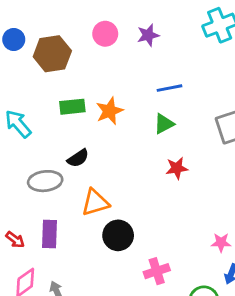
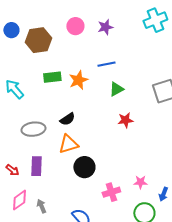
blue line: (170, 88) -> (106, 64), moved
black semicircle: (78, 158) -> (67, 119), moved
pink star: (221, 243) -> (140, 182), moved

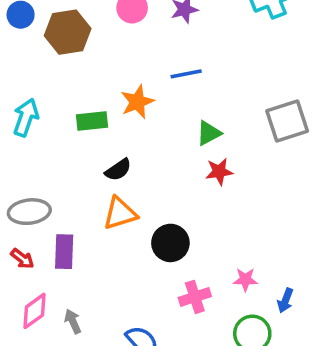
green rectangle: (52, 77) -> (92, 121), moved
cyan arrow: (14, 89) -> (26, 118), turned 60
green triangle: (116, 89) -> (209, 133), moved
gray ellipse: (33, 129) -> (29, 212), moved
black circle: (84, 167) -> (170, 243), moved

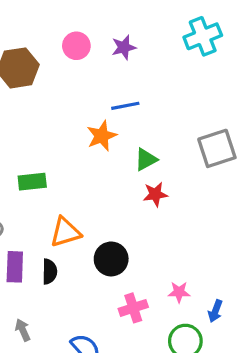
orange star: (137, 102) -> (102, 136), moved
green rectangle: (92, 121) -> (32, 182), moved
black semicircle: (118, 170) -> (50, 272), moved, turned -55

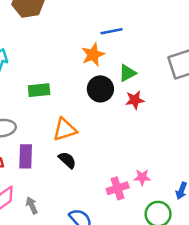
black circle: (111, 259) -> (100, 89), moved
black semicircle: (50, 272) -> (67, 160), moved, turned -48
pink star: (179, 292) -> (142, 177), moved

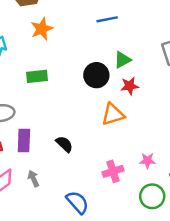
orange star: (93, 55) -> (42, 29), moved
orange triangle: (65, 129) -> (113, 114), moved
pink star: (142, 177) -> (147, 161), moved
gray arrow: (32, 205) -> (33, 179), moved

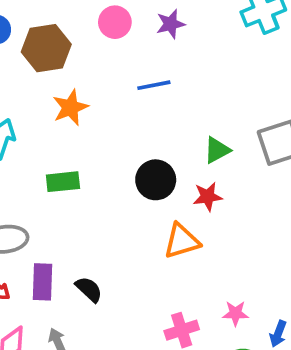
blue line: (107, 19) -> (154, 85), moved
green triangle: (122, 60) -> (217, 150), moved
black semicircle: (64, 144) -> (89, 289), moved

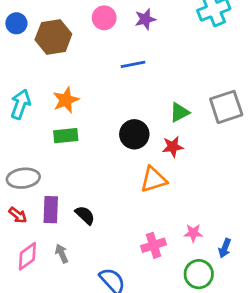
orange star: (70, 107) -> (66, 100), moved

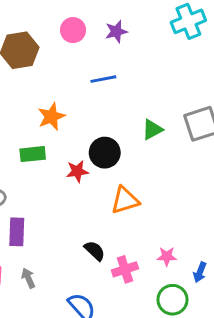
orange star: (66, 100) -> (51, 117), moved
red star: (173, 147) -> (77, 171), moved
black semicircle: (85, 215) -> (95, 251), moved

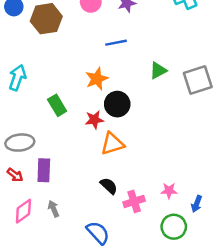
orange star: (51, 117) -> (97, 79), moved
green triangle: (152, 130) -> (158, 70), moved
green rectangle: (33, 154) -> (57, 105), turned 65
orange triangle: (125, 200) -> (112, 144), moved

